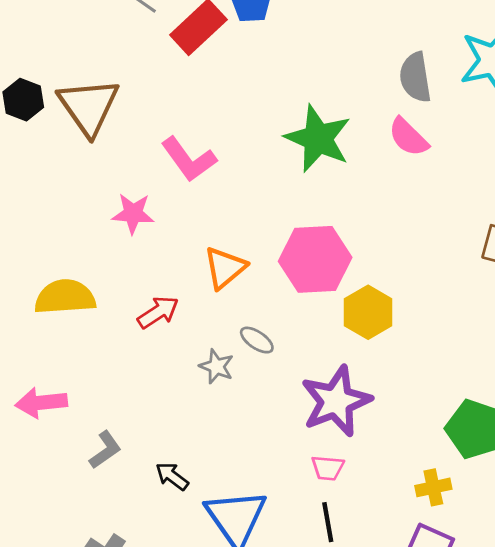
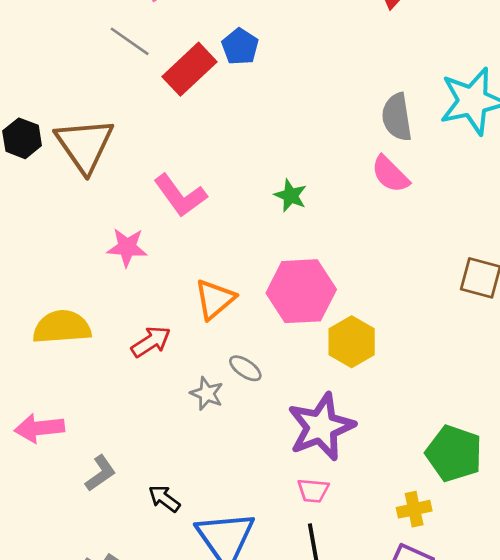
green star: (318, 138) -> (291, 196), moved, size x0.5

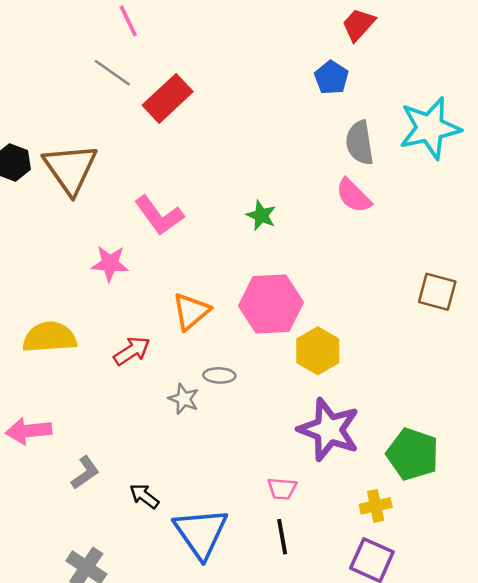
blue pentagon: (240, 47) -> (331, 78), moved
gray ellipse: (245, 368) -> (219, 375), turned -32
purple star: (321, 427) -> (329, 430), moved, turned -30

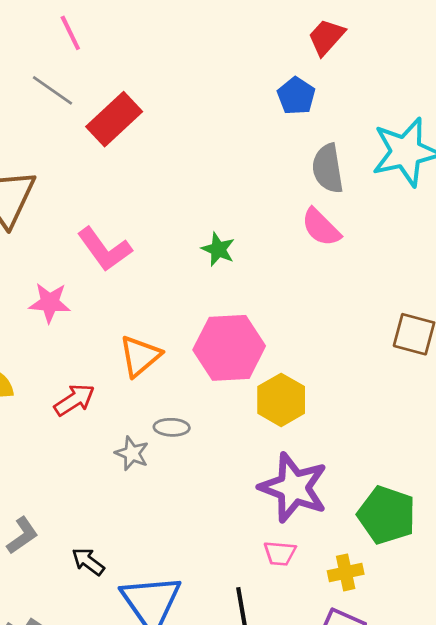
pink trapezoid: (282, 489) -> (280, 553), moved

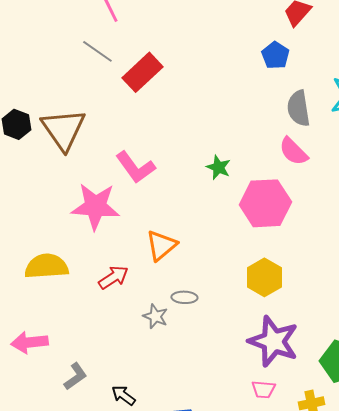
pink star: (50, 303) -> (95, 206), size x1.6
pink hexagon: (229, 348) -> (265, 203), moved

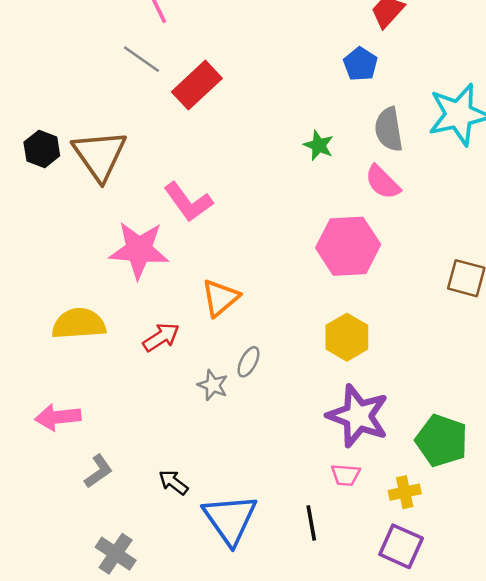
green star: (218, 167) -> (319, 145), moved
gray ellipse: (184, 297) -> (248, 362), turned -65
gray L-shape: (75, 376) -> (98, 471), moved

